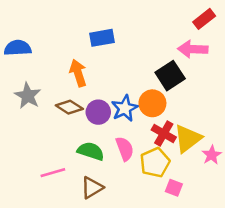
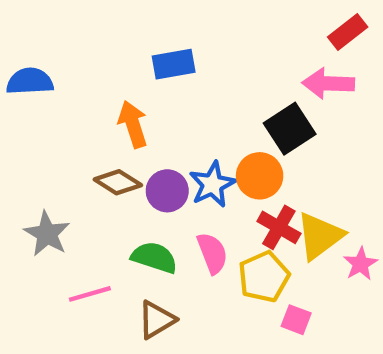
gray star: (28, 96) -> (47, 234), moved

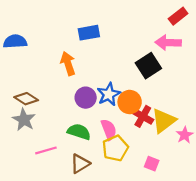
orange circle: (260, 176) -> (130, 102), moved
brown diamond: (118, 182) -> (26, 99), moved
yellow pentagon: (264, 277) -> (115, 148), moved

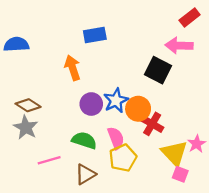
black square: (148, 66) -> (158, 70), turned -30
yellow triangle: (164, 121) -> (174, 153), moved, turned -36
pink square: (152, 164) -> (180, 174), moved

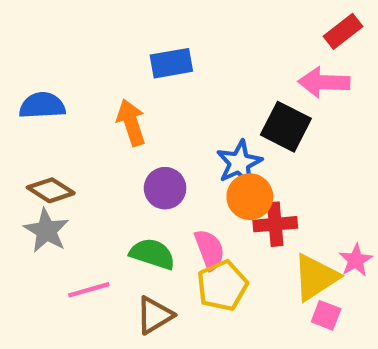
blue semicircle: (16, 44) -> (42, 106), moved
blue star: (116, 101) -> (239, 163), moved
red cross: (152, 124) -> (275, 224), turned -35
yellow triangle: (174, 153) -> (315, 277), turned 40

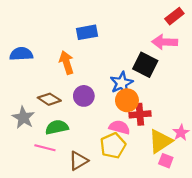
brown diamond: (51, 190) -> (49, 99), moved
pink semicircle: (210, 250) -> (119, 127), moved, turned -54
green semicircle: (152, 254) -> (57, 127), moved, turned -30
pink line: (89, 290) -> (45, 148), turned 30

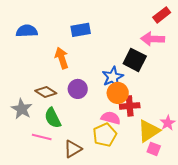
blue semicircle: (21, 54) -> (27, 31), moved
green semicircle: (57, 127) -> (53, 118), turned -105

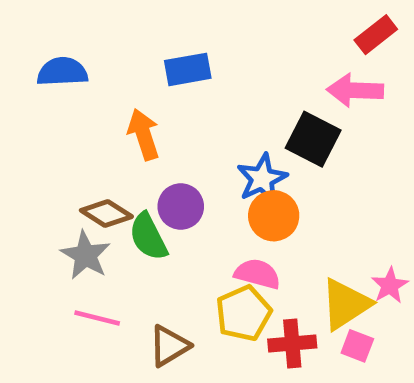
red cross: (130, 106) -> (292, 344), moved
gray star: (22, 109) -> (86, 255), moved
green semicircle: (53, 118) -> (148, 237), moved

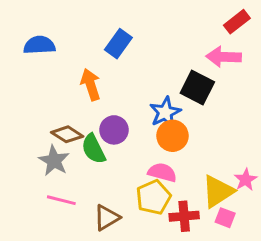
blue rectangle: (188, 69) -> (118, 44), turned -44

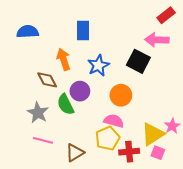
blue rectangle: (118, 44) -> (83, 31), turned -36
blue star: (165, 112) -> (98, 65), moved
brown diamond: (67, 134) -> (47, 80), moved, turned 30

